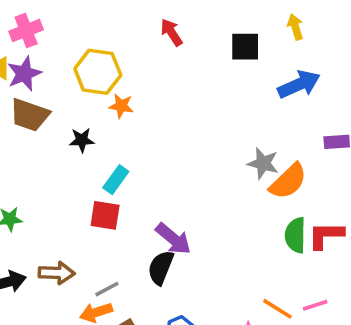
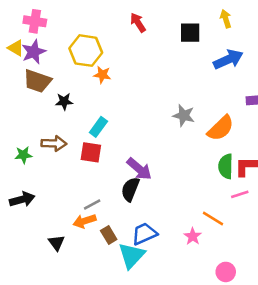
pink cross: (26, 31) -> (35, 21), turned 30
black star: (82, 140) -> (64, 101), moved
gray star: (263, 163) -> (184, 115), moved
brown arrow: (57, 273) -> (54, 143), moved
pink line: (315, 305) -> (240, 194), moved

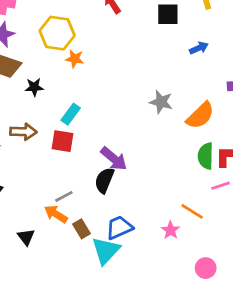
blue arrow: (228, 59) -> (199, 48), moved, size x0.6
orange arrow: (84, 221) -> (56, 214), turned 50

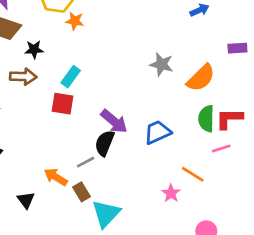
brown arrow: (23, 132) -> (23, 77), moved
gray line: (64, 196) -> (86, 162), moved
blue trapezoid: (119, 228) -> (157, 132), moved

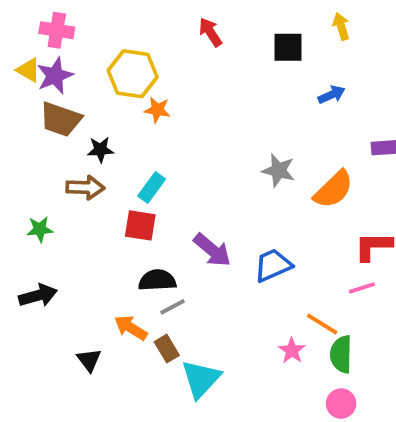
green semicircle: (206, 119) -> (341, 354), moved
black semicircle: (105, 143) -> (157, 280), moved, turned 65

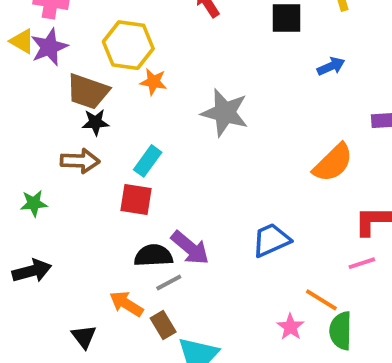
brown trapezoid: (61, 119) -> (88, 91), moved
gray star: (279, 170) -> (225, 113), moved, size x1.4
purple arrow: (212, 250) -> (190, 248), moved

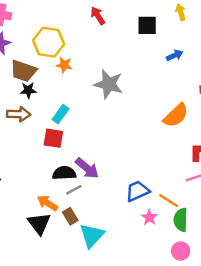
blue trapezoid: (271, 240) -> (137, 191), moved
black triangle: (84, 337) -> (39, 223), moved, size x1.5

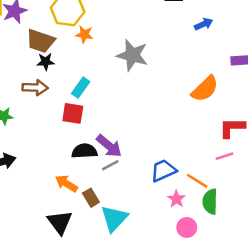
gray line: (74, 190) -> (110, 165), moved
black triangle: (39, 223) -> (60, 222), moved
pink circle: (181, 251) -> (187, 227), moved

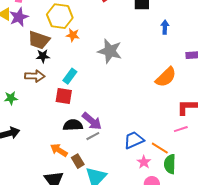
blue arrow: (204, 24) -> (165, 27), turned -64

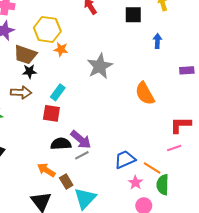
gray star: (110, 51) -> (100, 66), turned 30
orange semicircle: (166, 77) -> (145, 93), moved, turned 105

